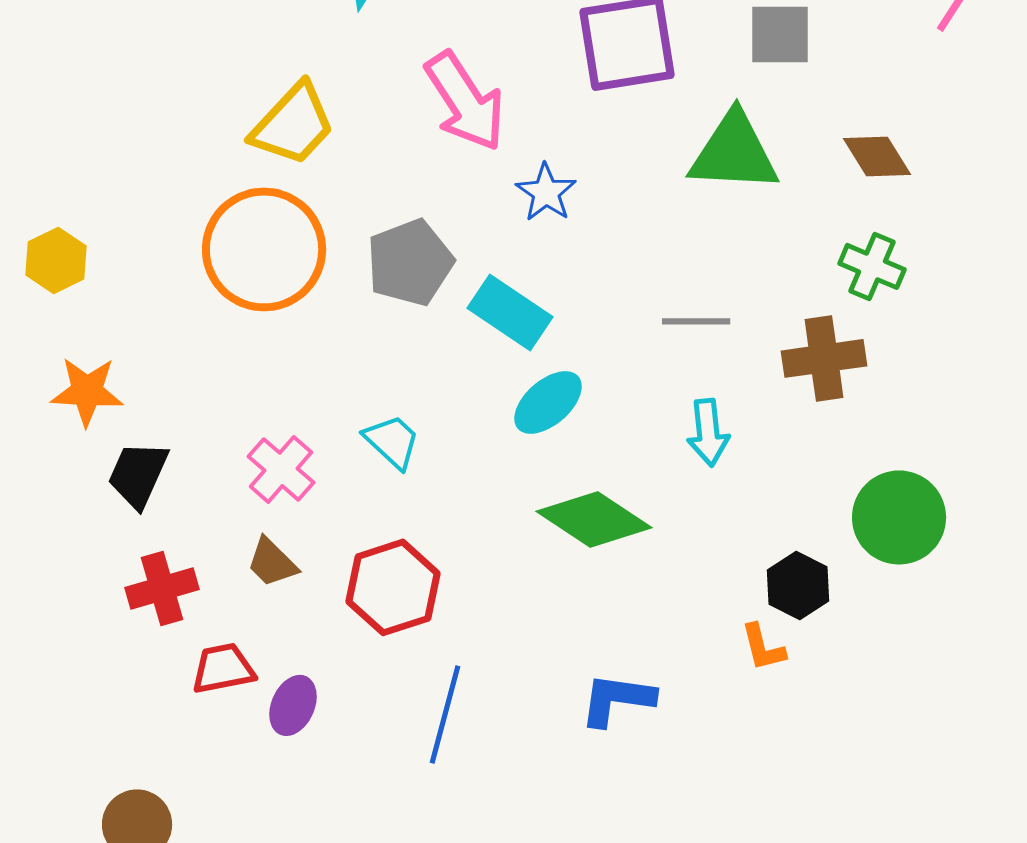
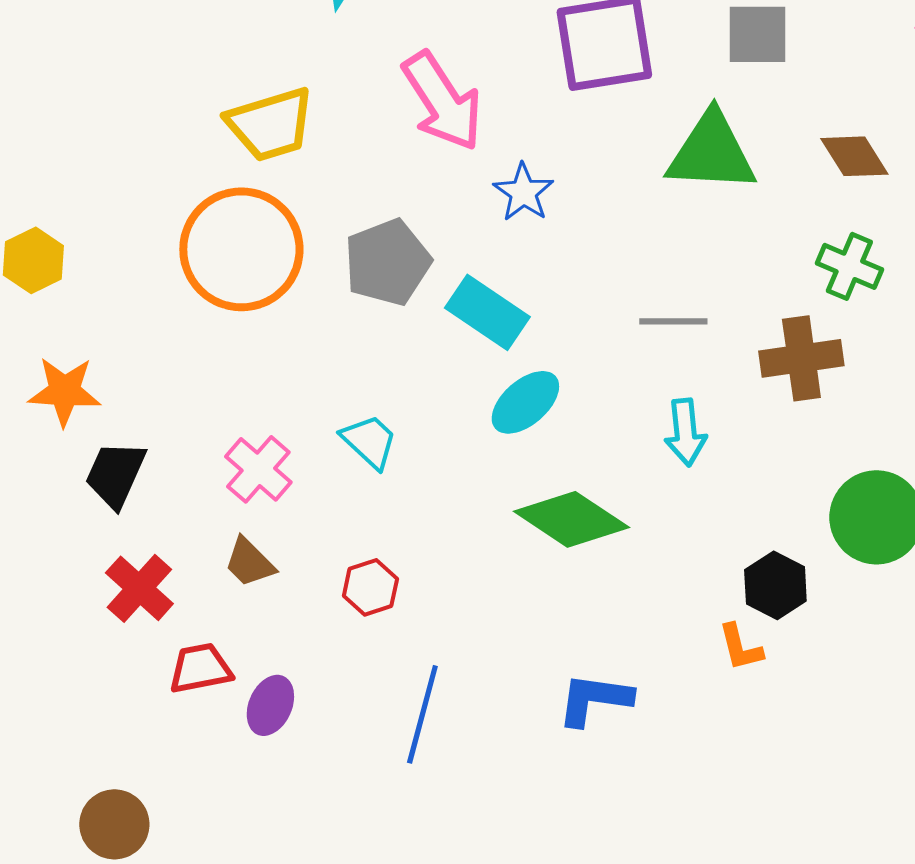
yellow trapezoid: (293, 124) -> (270, 124), turned 30
red hexagon: (393, 587) -> (370, 587), size x0.6
red cross: (162, 588) -> (139, 588), turned -32

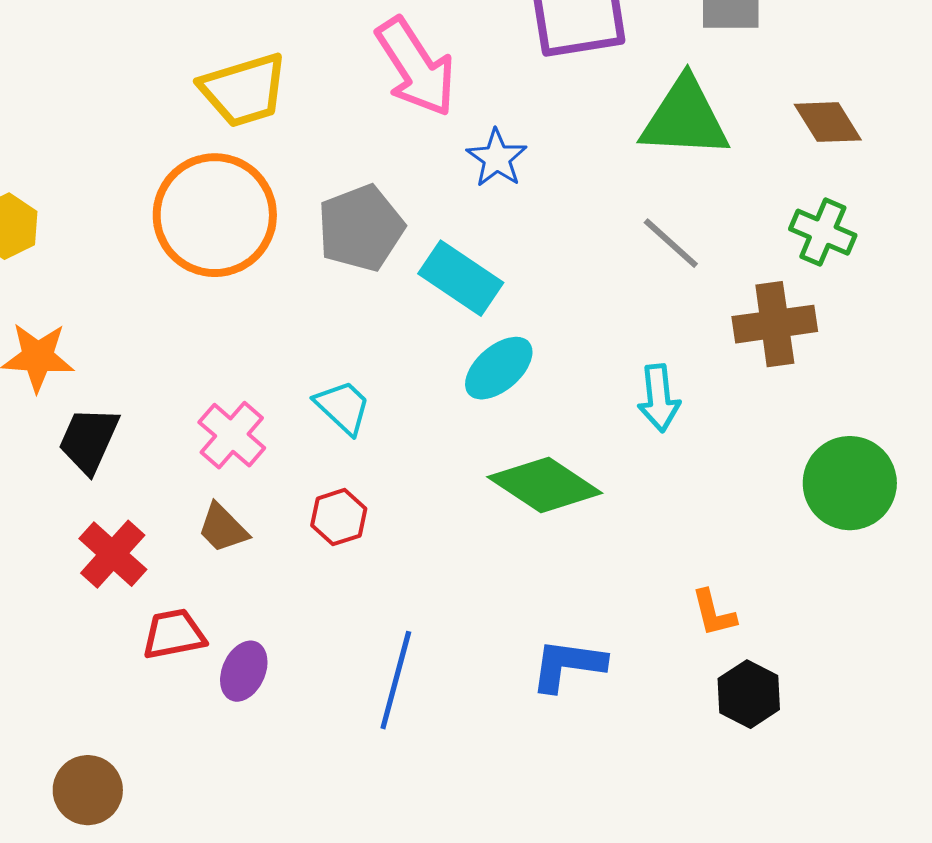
gray line: (673, 321) -> (671, 243), moved, turned 42
black hexagon: (775, 585) -> (749, 694), moved
red hexagon: (370, 587) -> (339, 517), moved

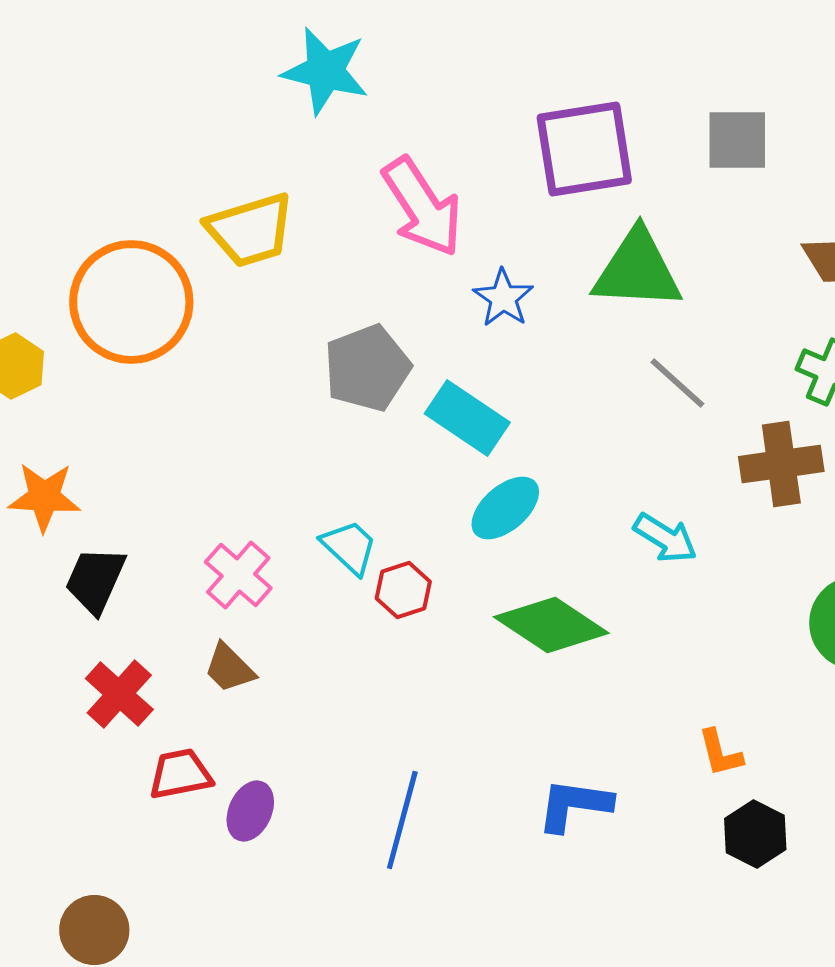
green triangle: (685, 118) -> (637, 270), moved
orange circle: (215, 215) -> (131, 302), moved
cyan arrow: (659, 398) -> (665, 538), turned -52
red hexagon: (339, 517) -> (403, 590), moved

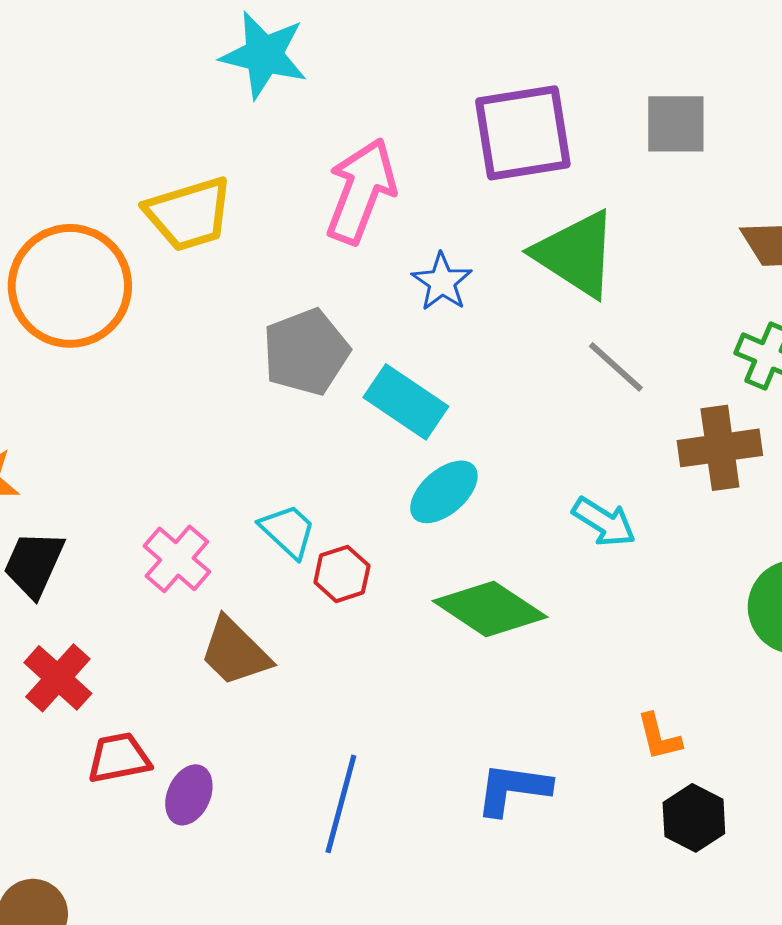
pink arrow: (422, 207) -> (361, 191), turned -126
green triangle: (637, 270) -> (576, 254), turned 30
brown trapezoid: (229, 668) -> (235, 652), moved, size x1.4

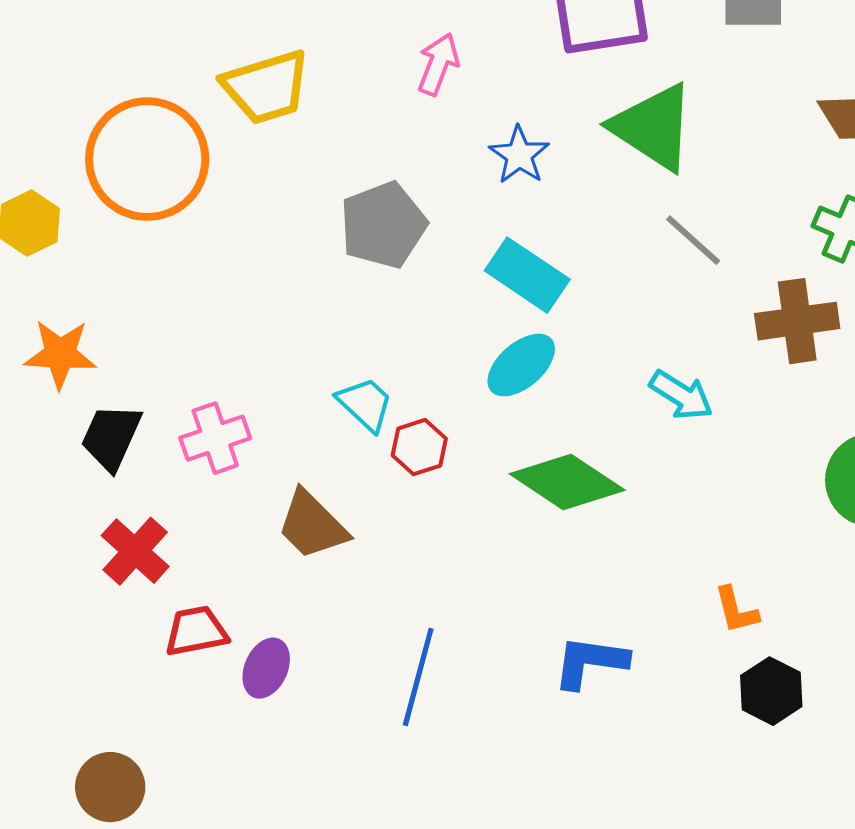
pink arrow: (361, 191) -> (438, 64), size x0.6
cyan rectangle: (406, 402) -> (527, 275), moved
pink cross: (177, 559) -> (215, 438), moved, turned 30

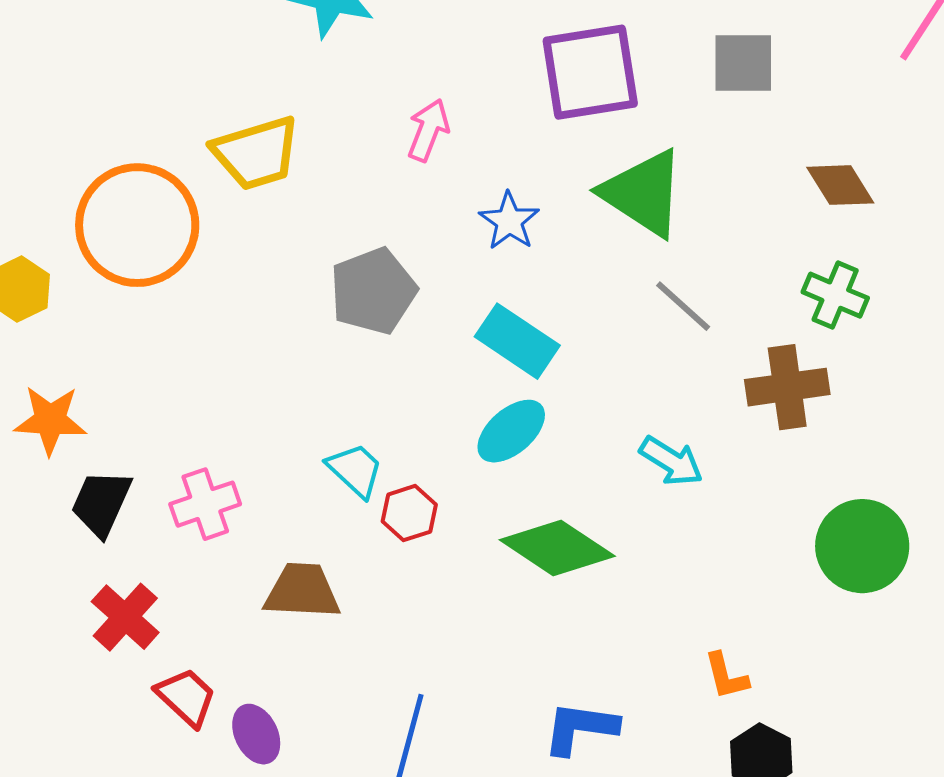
brown trapezoid: (312, 525) -> (302, 591), turned 138
red trapezoid: (196, 631) -> (186, 697), turned 54
purple ellipse: (266, 668) -> (256, 734), turned -50

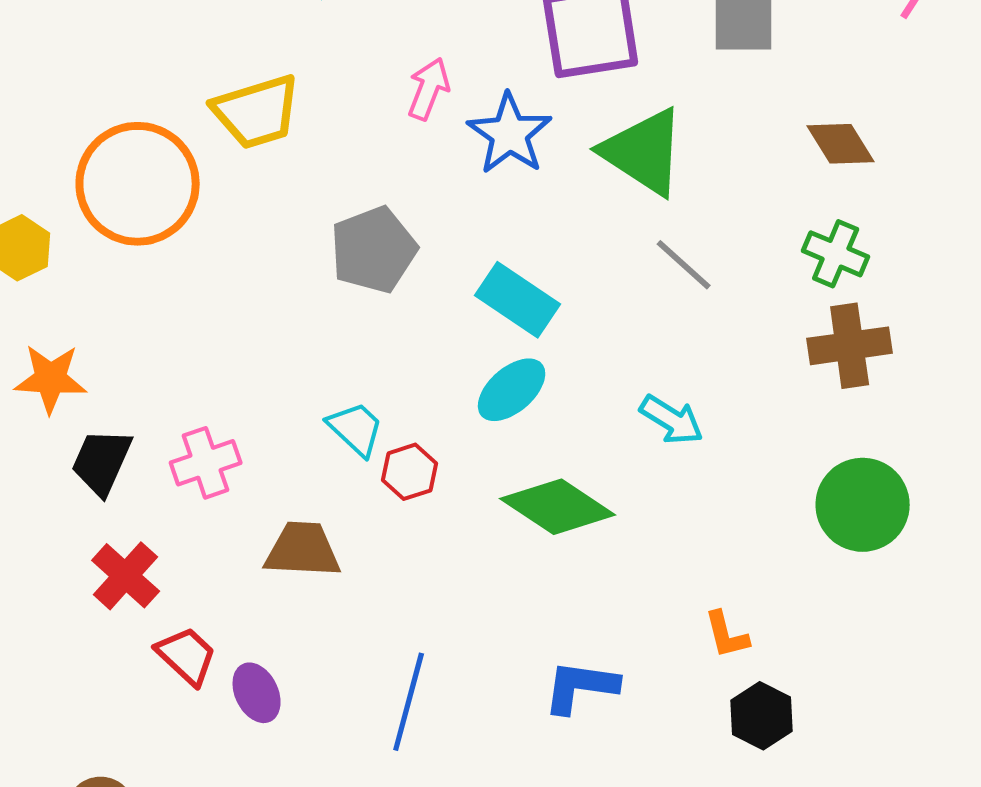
blue star: (509, 221) -> (510, 134), moved, size x1.4
brown cross: (787, 387) -> (850, 346), moved

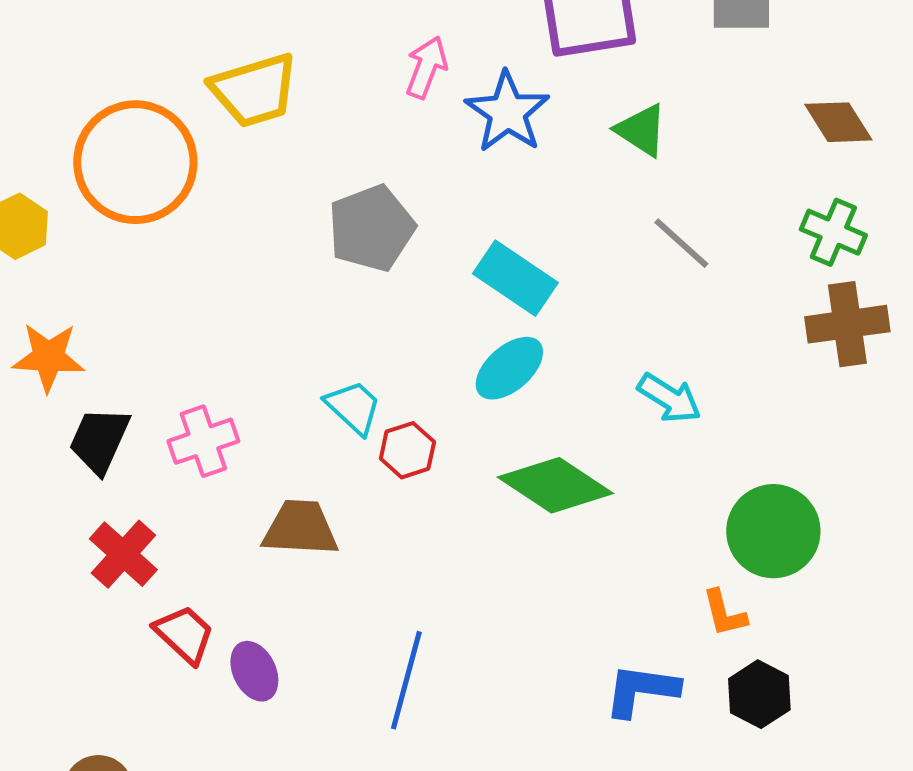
green triangle: (644, 152) -> (641, 130), size x0.6
green circle: (863, 505) -> (773, 531), moved
blue L-shape: (581, 687) -> (641, 690), moved

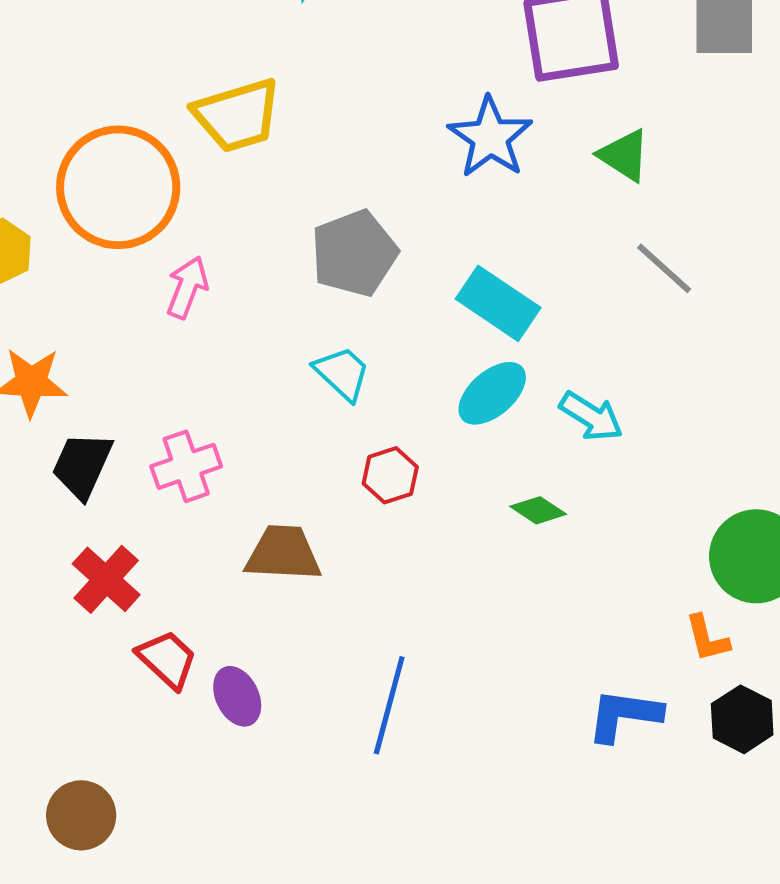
pink arrow: (426, 67) -> (187, 287), moved
cyan arrow: (669, 398) -> (591, 416), moved
cyan trapezoid: (353, 407) -> (342, 373), moved
green diamond: (555, 485) -> (538, 510), size x0.5

